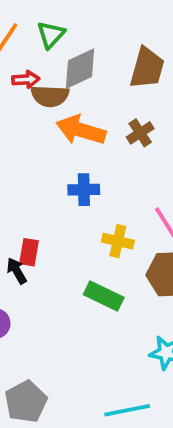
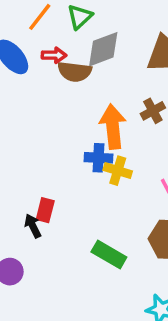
orange arrow: (81, 130) -> (113, 127), moved, turned 63
yellow cross: (118, 241) -> (118, 171), moved

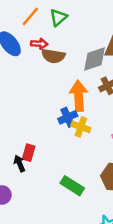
gray diamond: (103, 49) -> (95, 59), moved
blue cross: (98, 158) -> (68, 117), turned -30

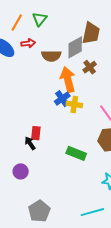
brown semicircle: (53, 56) -> (51, 56), moved

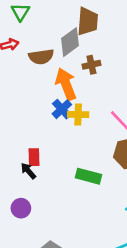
brown cross: (90, 67) -> (91, 65), turned 32

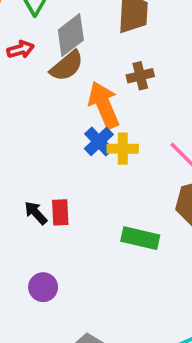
gray diamond: (70, 42) -> (71, 35), moved
brown semicircle: (41, 57) -> (67, 66), turned -30
black arrow: (28, 171) -> (36, 213), moved

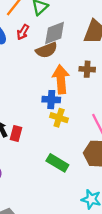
red arrow: (20, 49) -> (23, 32), turned 119
blue cross: (99, 142) -> (51, 100), turned 30
yellow cross: (123, 149) -> (59, 118), moved

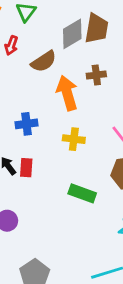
gray diamond: (55, 33) -> (72, 34), moved
blue cross: (51, 100) -> (27, 124), moved

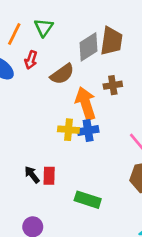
blue cross: (27, 124) -> (88, 130), moved
yellow cross: (74, 139) -> (68, 130), moved
green rectangle: (82, 193) -> (88, 200), moved

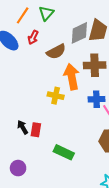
brown cross: (113, 85) -> (95, 65), size x1.5
blue cross: (88, 130) -> (96, 99), moved

